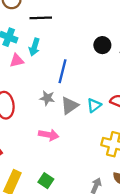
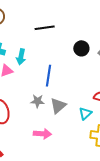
black line: (41, 18) -> (45, 28), moved
cyan triangle: (94, 105) -> (85, 113), moved

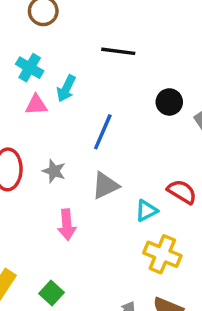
gray star: (37, 101) -> (54, 171), moved
pink arrow: (42, 134) -> (67, 225), turned 66

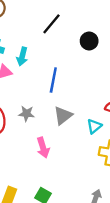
black line: (118, 51) -> (52, 24), turned -45
black circle: (169, 102) -> (89, 41), moved

